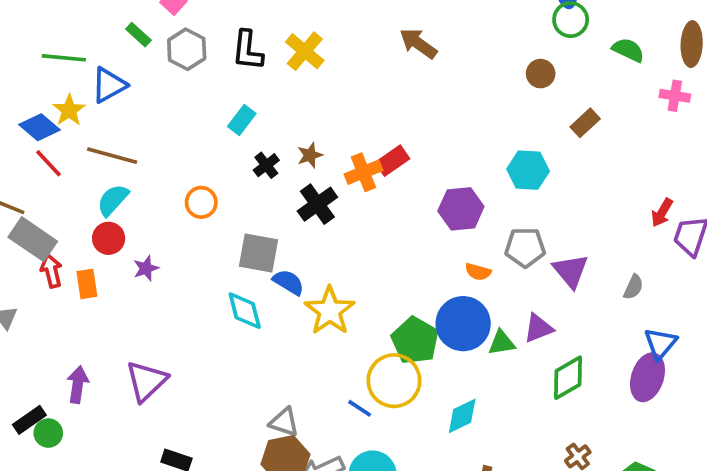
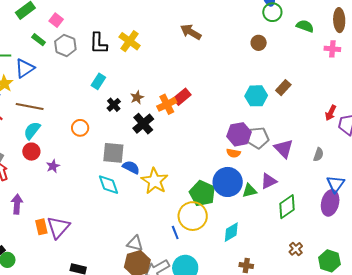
brown rectangle: (585, 123) -> (283, 88), moved
purple hexagon: (461, 209) -> (239, 134), moved
orange rectangle: (87, 284) -> (41, 227), moved
purple arrow: (78, 385) -> (17, 204), moved
blue line: (360, 408) -> (175, 233), turned 40

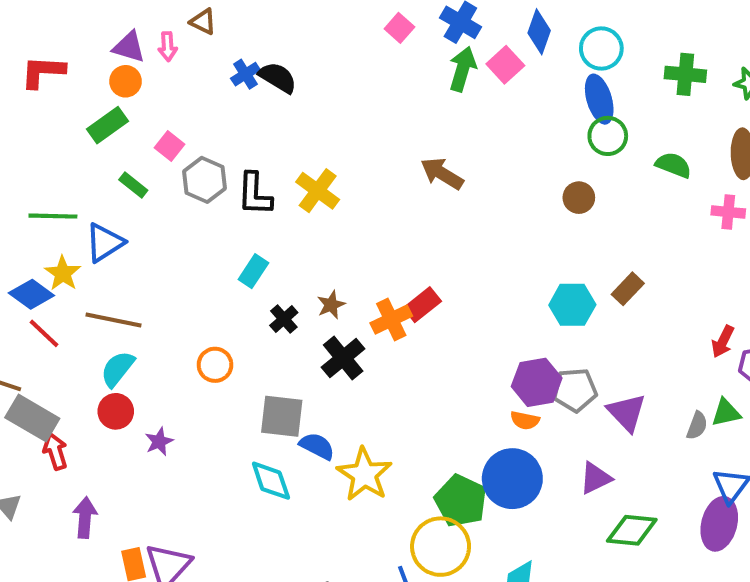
gray hexagon: (65, 45) -> (205, 180), moved
green triangle: (249, 191) -> (726, 413), moved
green diamond: (287, 207) -> (632, 530), turned 40

